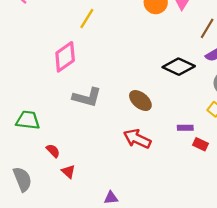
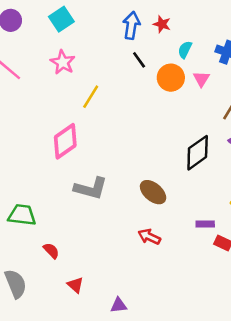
black diamond: (179, 67) -> (198, 153), turned -60
red arrow: (137, 139) -> (149, 237), size x0.7
red triangle: (68, 172) -> (75, 285), moved

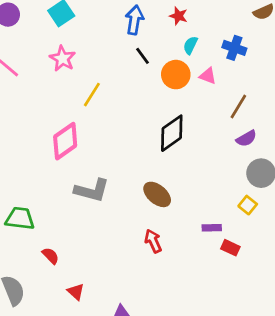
red star: (162, 24) -> (178, 16), moved
pink triangle: (201, 79) -> (208, 76), turned -42
black diamond: (198, 153) -> (172, 133), moved
red arrow: (149, 237) -> (153, 241), turned 40

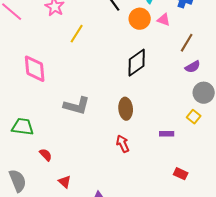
pink diamond: (65, 141) -> (35, 69), moved, turned -60
brown ellipse: (157, 194) -> (126, 109), turned 45
red rectangle: (230, 248) -> (181, 174), moved

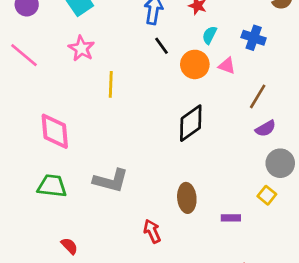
yellow line: (77, 34) -> (111, 84), turned -30
brown ellipse: (126, 109) -> (187, 198), moved
green trapezoid: (23, 127) -> (52, 186), moved
red arrow: (123, 144) -> (152, 231), moved

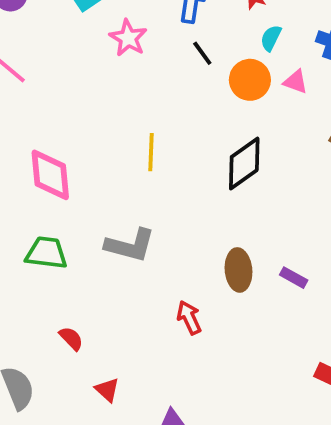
pink star: (81, 48) -> (128, 38), moved
yellow line: (111, 84) -> (151, 152), moved
purple rectangle: (231, 218) -> (294, 278), moved, turned 30

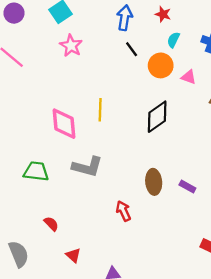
pink star: (128, 38) -> (71, 46), moved
pink triangle: (296, 82) -> (189, 77), moved
pink diamond: (50, 175) -> (64, 124), moved

